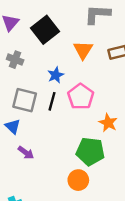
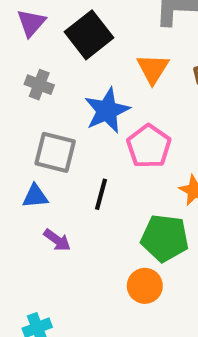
blue star: (56, 75) -> (107, 111), size x1.6
black line: (52, 101) -> (101, 194), moved
blue triangle: (13, 126) -> (35, 196), turned -49

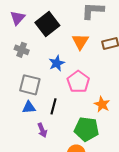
blue star: (107, 111) -> (57, 63), size x0.7
blue triangle: (35, 196) -> (29, 107), moved
purple arrow: (57, 240) -> (42, 130), moved, turned 32

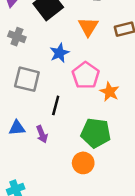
orange star: (102, 104) -> (109, 92), moved
blue triangle: (29, 107) -> (17, 128), moved

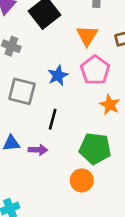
blue star: (59, 53) -> (58, 75), moved
pink pentagon: (86, 75) -> (95, 70), moved
purple arrow: (42, 134) -> (38, 150), turned -66

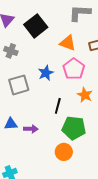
orange triangle: (87, 36) -> (68, 43), turned -42
gray square: (22, 91) -> (19, 85), turned -30
black line: (53, 119) -> (58, 106), moved

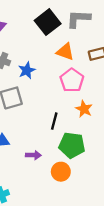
black square: (36, 26) -> (48, 22), moved
blue star: (46, 73) -> (27, 70), moved
purple arrow: (31, 129) -> (33, 155), moved

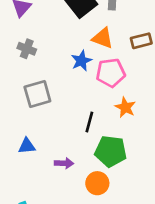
blue star: (27, 70) -> (81, 61), moved
pink pentagon: (72, 80) -> (111, 73), turned 30

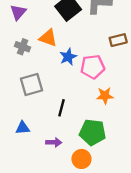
orange triangle: (103, 38) -> (48, 38), moved
orange star: (125, 107) -> (105, 96), turned -30
black line: (89, 122) -> (61, 108), moved

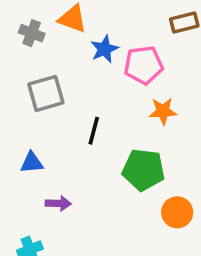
purple arrow: (54, 142) -> (58, 203), moved
orange circle: (81, 159) -> (177, 212), moved

